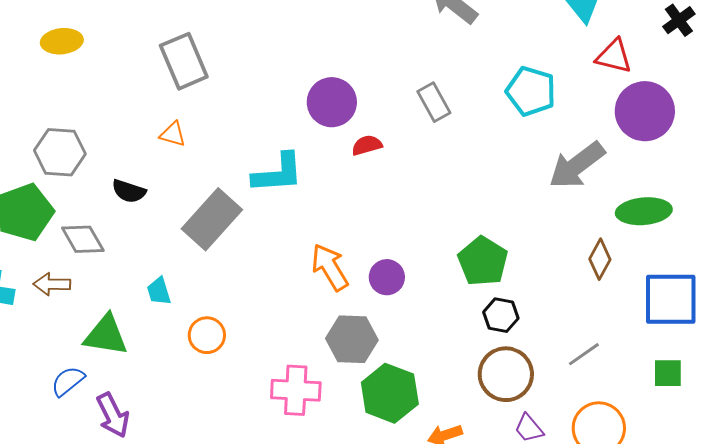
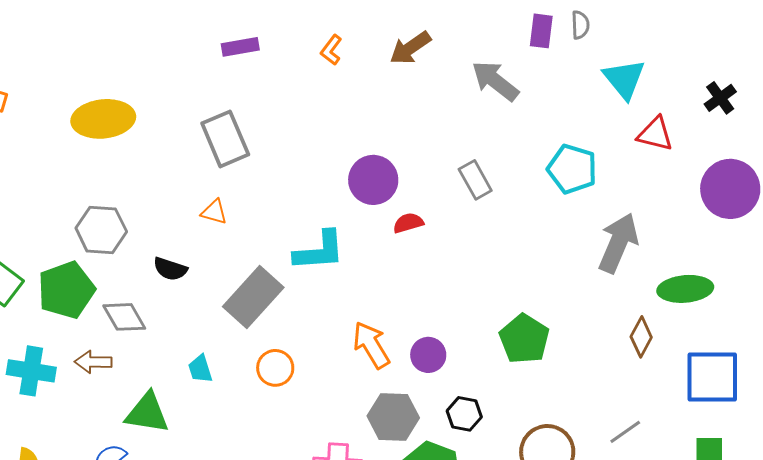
yellow ellipse: (62, 41) -> (103, 119), size x1.5
purple circle: (645, 111) -> (730, 189), moved
gray arrow: (577, 165) -> (618, 243), turned 150
black hexagon: (501, 315) -> (464, 414), moved
orange circle: (207, 335) -> (275, 368), moved

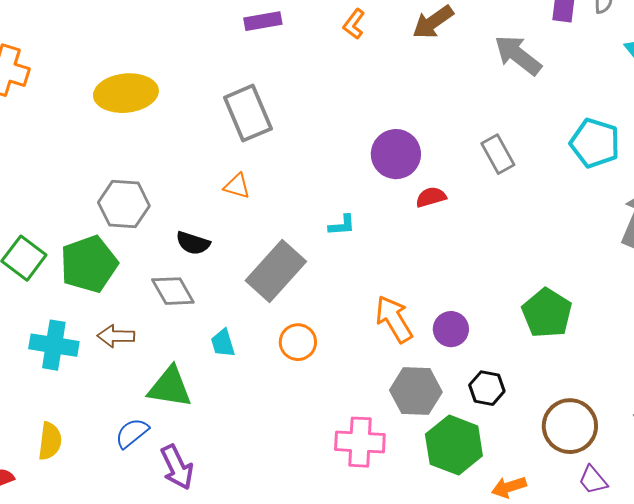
cyan L-shape: (319, 251) -> (342, 225), size x0.5
gray diamond: (124, 317) -> (173, 291), moved

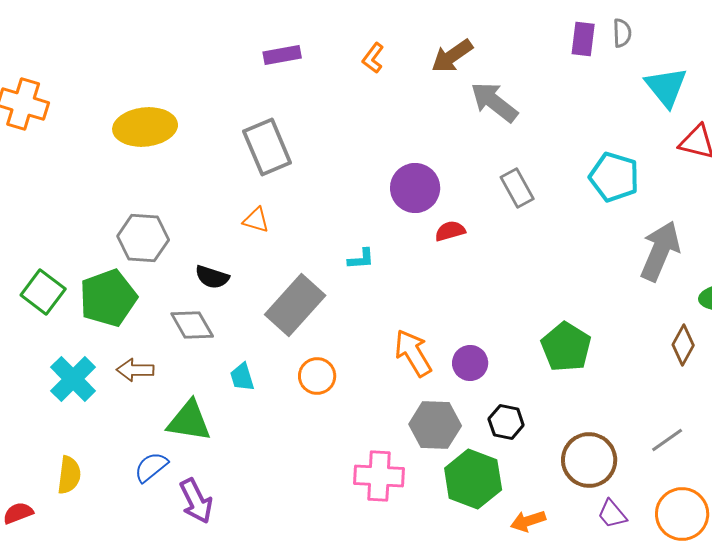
gray arrow: (518, 55) -> (494, 102), moved
cyan cross: (54, 345) -> (73, 379), turned 36

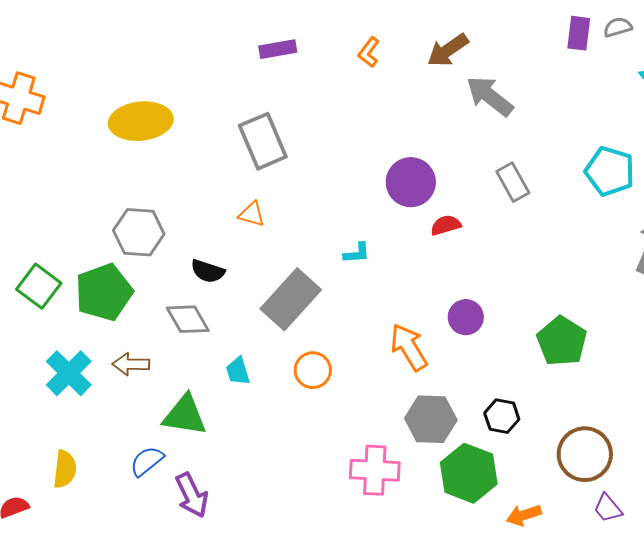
gray semicircle: (622, 33) -> (618, 27), turned -104
purple circle: (470, 363) -> (466, 317), moved

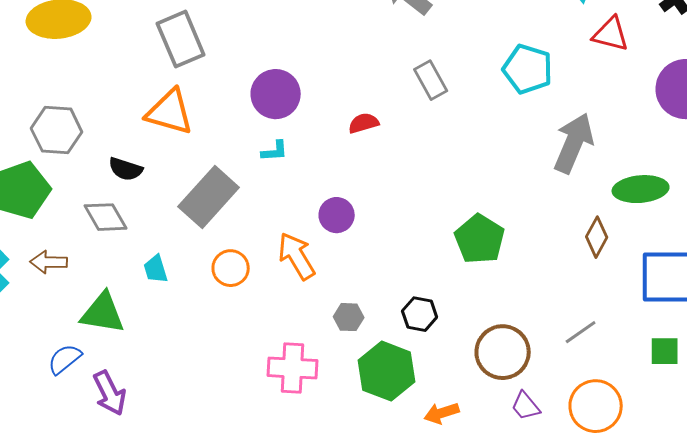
purple circle: (411, 182) -> (276, 94), moved
orange triangle: (252, 214) -> (170, 112), size x1.8
purple circle: (466, 317) -> (337, 215), moved
orange arrow: (409, 347) -> (297, 256), moved
gray hexagon: (431, 419) -> (349, 317), size x0.6

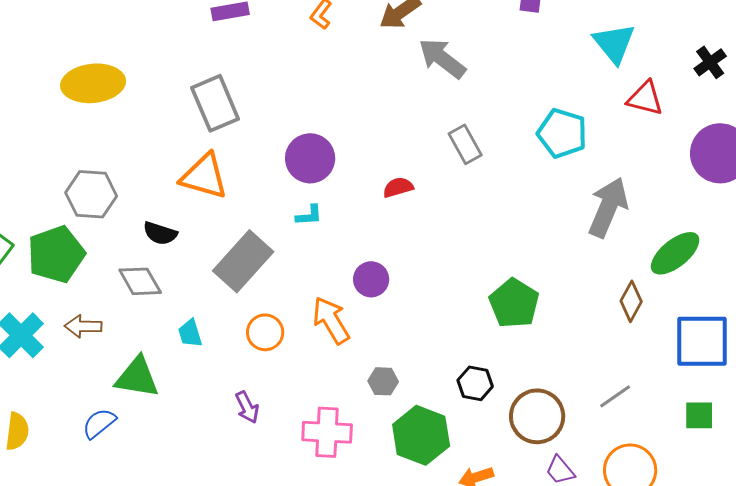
green ellipse: (641, 189) -> (675, 253), turned -34
black hexagon: (420, 314) -> (475, 383), moved
purple arrow: (110, 393) -> (247, 407), moved, size x0.7

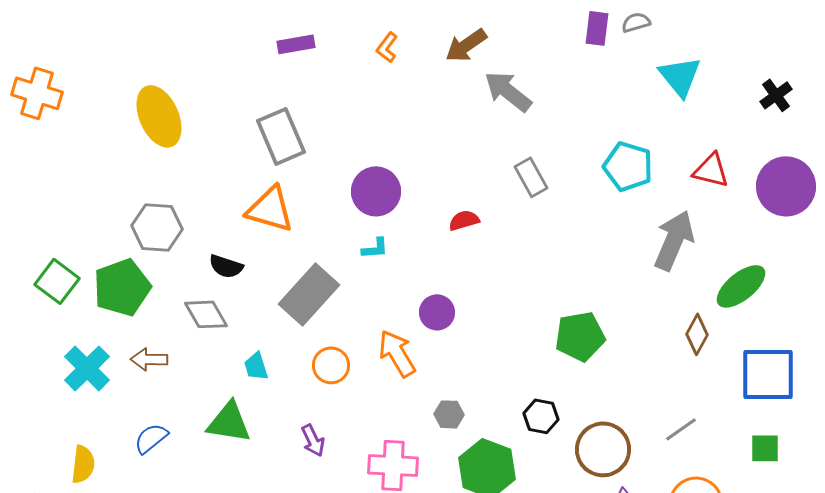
yellow ellipse: (93, 83) -> (159, 116), turned 72
red triangle: (645, 98) -> (711, 170), moved
green pentagon: (514, 303) -> (580, 336), turned 30
green triangle: (137, 377) -> (229, 422), moved
blue semicircle: (99, 423) -> (151, 438), moved

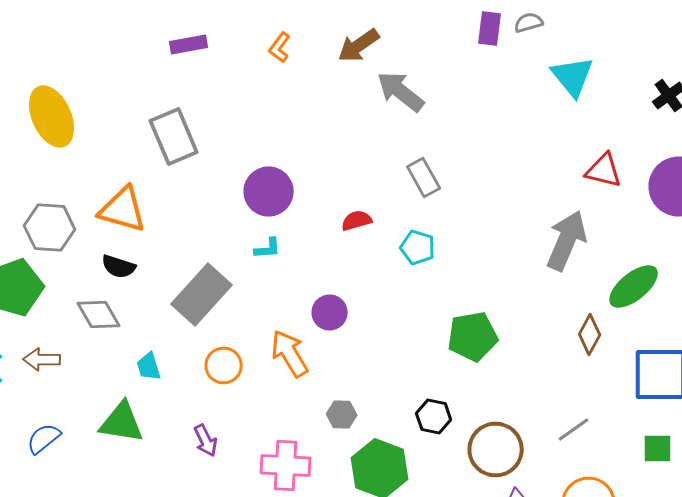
cyan pentagon: (628, 166) -> (418, 248), moved, size x0.7
orange triangle: (270, 209) -> (123, 210), moved

